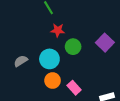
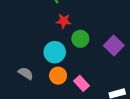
purple square: (105, 43) -> (114, 45), moved
gray semicircle: (21, 61) -> (26, 73), moved, turned 64

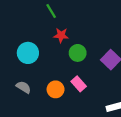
cyan circle: (55, 52) -> (28, 53), moved
pink rectangle: (81, 83) -> (79, 84), moved

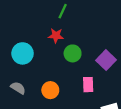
green line: (51, 11) -> (63, 11), moved, turned 56
pink rectangle: (79, 84) -> (88, 85), moved, turned 40

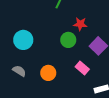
red star: (56, 36) -> (80, 24), moved
pink rectangle: (88, 85) -> (82, 68), turned -48

